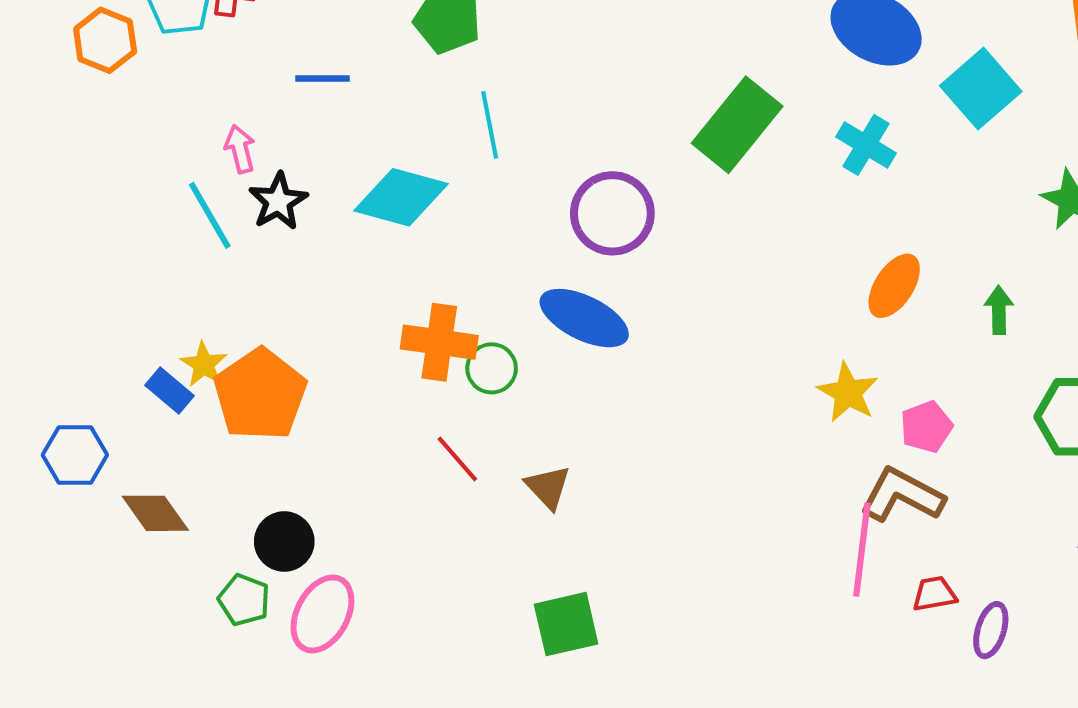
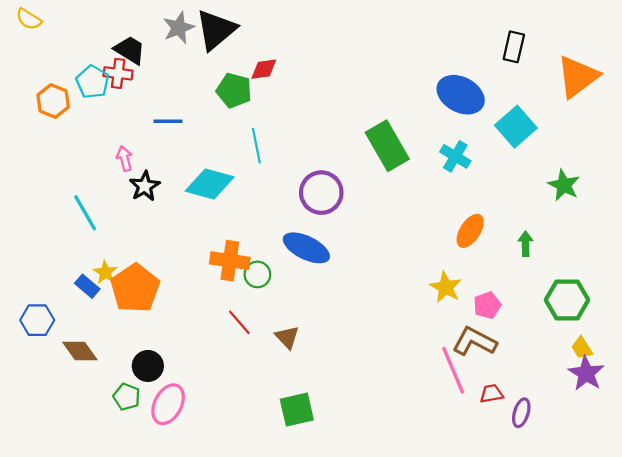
green rectangle: (737, 125) -> (387, 146), turned -69
cyan line: (210, 215) -> (85, 213), moved
pink line: (862, 550) -> (453, 370), turned -30

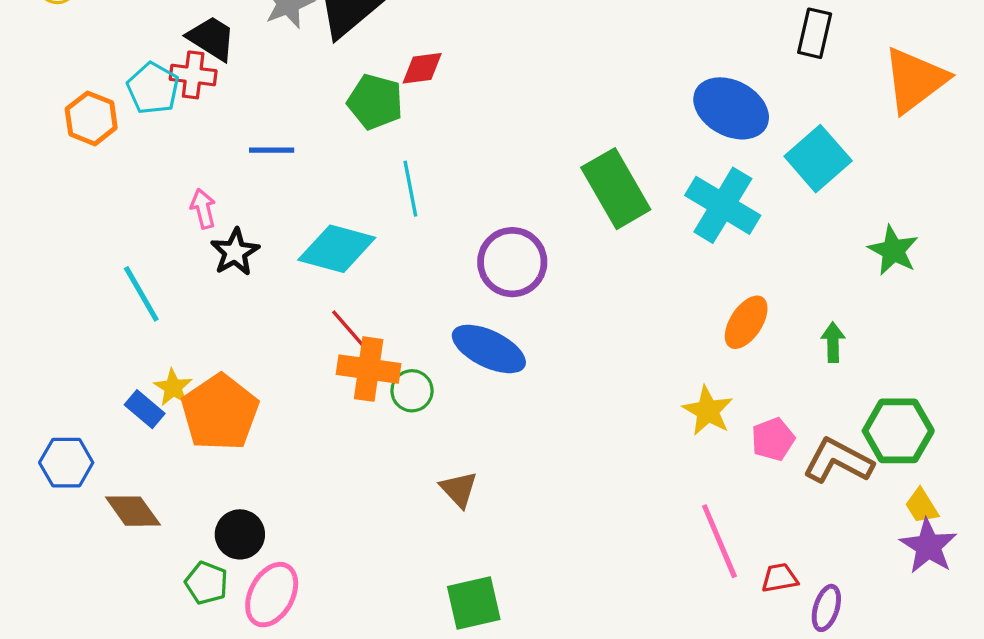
cyan cross: (455, 156) -> (723, 205), size x1.5
red line: (239, 322) -> (349, 329), moved
brown L-shape: (474, 341) -> (838, 461), moved

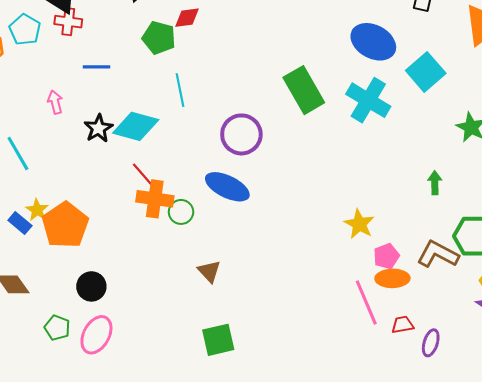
red cross: (193, 75) -> (68, 22), moved
black star: (235, 252) -> (98, 128), moved
orange ellipse: (746, 322) -> (392, 278), moved, turned 56
pink pentagon: (773, 439) -> (386, 256), moved
black circle: (240, 534) -> (91, 286), moved

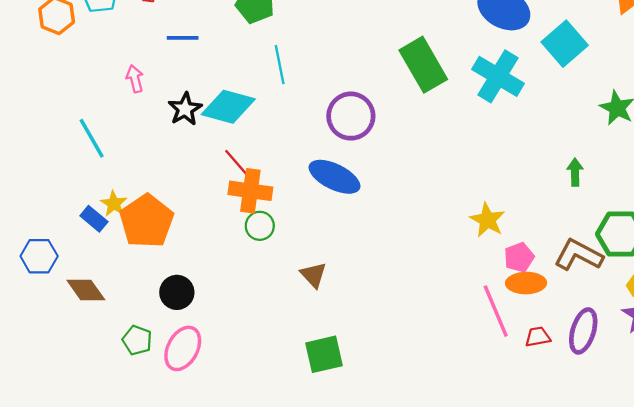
green circle: (181, 212) -> (260, 226), moved
purple ellipse: (431, 343) -> (583, 331), moved, size x1.4

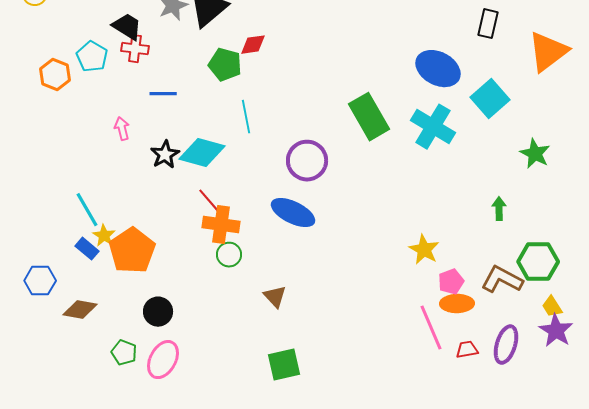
cyan line: (92, 138) -> (87, 210), moved
brown diamond: (86, 290) -> (80, 310), turned -44

